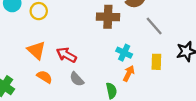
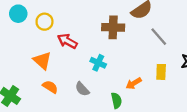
cyan cross: (124, 53) -> (98, 63), moved
red arrow: (66, 55) -> (67, 41), moved
orange arrow: (129, 73) -> (134, 83), turned -147

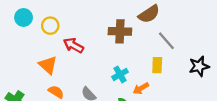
cyan cross: (98, 63) -> (120, 74), moved, turned 35
yellow rectangle: (161, 72) -> (157, 65), moved

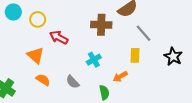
black star: (199, 66) -> (173, 56), turned -30
cyan cross: (120, 74) -> (94, 60), moved

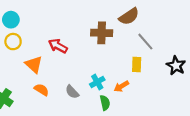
yellow circle: (38, 19) -> (13, 42), moved
cyan cross: (94, 60) -> (97, 82), moved

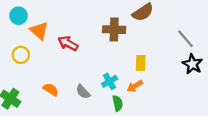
yellow circle: (13, 42) -> (21, 55), moved
gray line: (145, 42) -> (186, 39), moved
orange triangle: (34, 65) -> (39, 31), moved
yellow rectangle: (137, 65) -> (141, 63), moved

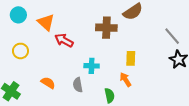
orange triangle: (39, 31) -> (46, 22), moved
cyan cross: (110, 81) -> (92, 66), moved, turned 32
orange arrow: (135, 86) -> (125, 80), turned 88
gray semicircle: (83, 92) -> (78, 85), turned 32

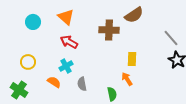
cyan circle: (18, 15) -> (33, 22), moved
orange triangle: (46, 22) -> (66, 17), moved
yellow circle: (20, 51) -> (28, 62), moved
cyan cross: (92, 66) -> (66, 66), moved, turned -32

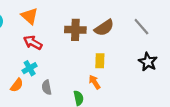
brown semicircle: (134, 15) -> (104, 28), moved
gray line: (171, 38) -> (141, 27), moved
orange semicircle: (54, 82) -> (17, 85), turned 96

